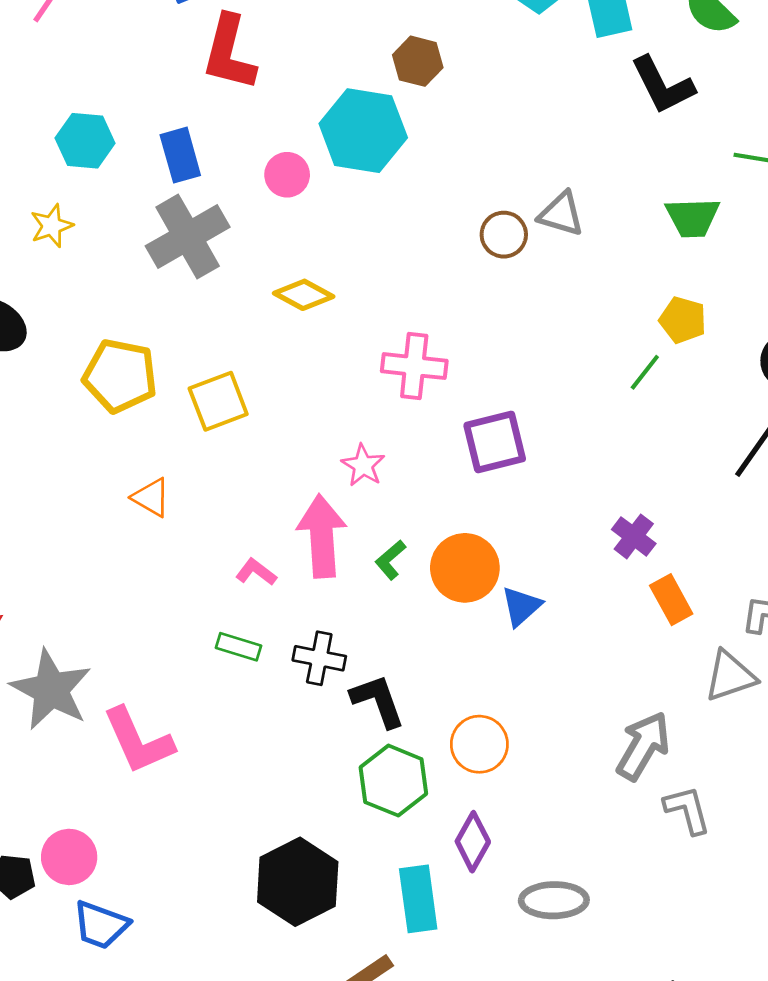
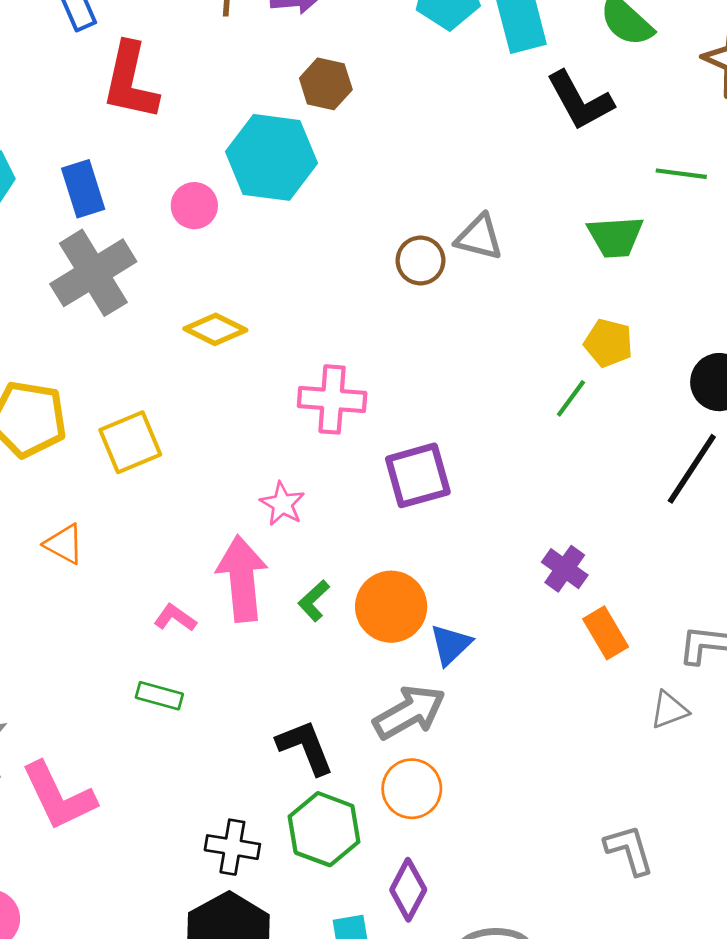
black cross: (319, 658) -> (232, 847), moved
gray triangle: (730, 676) -> (669, 710), size x0.7
gray arrow: (643, 746) -> (409, 712), moved, turned 32

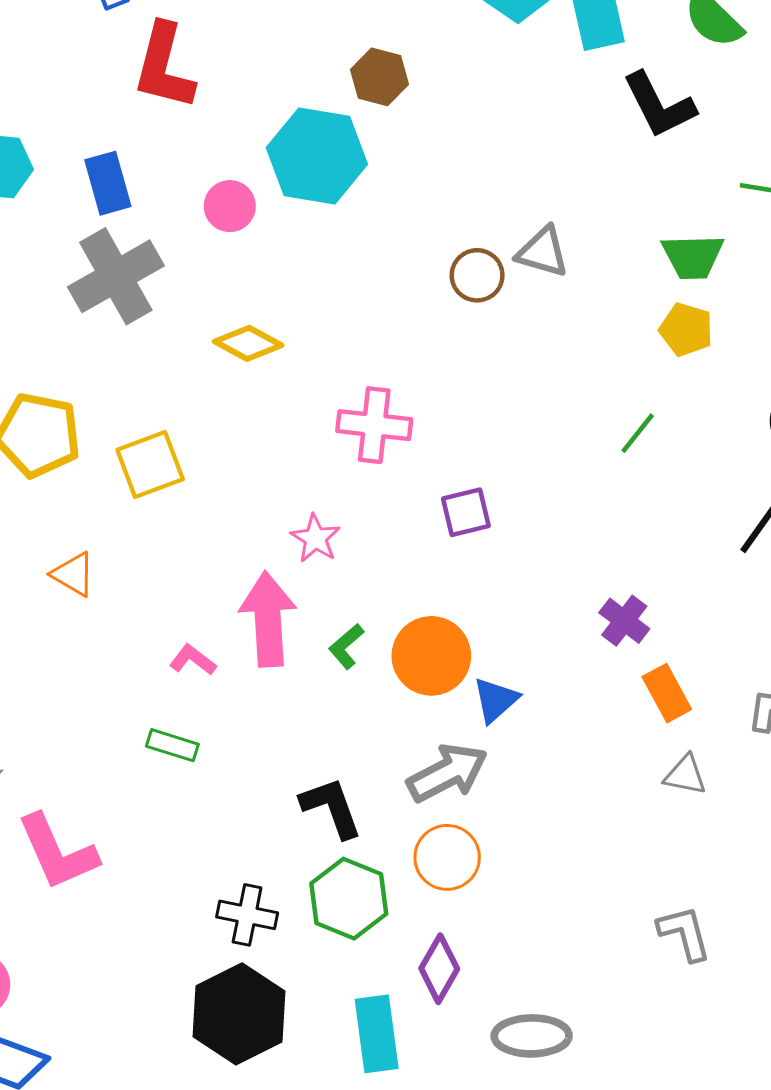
yellow pentagon: (608, 343) -> (686, 330), moved
purple square: (418, 475) -> (466, 512), size x0.7
gray triangle: (669, 710) -> (685, 775), moved, turned 30

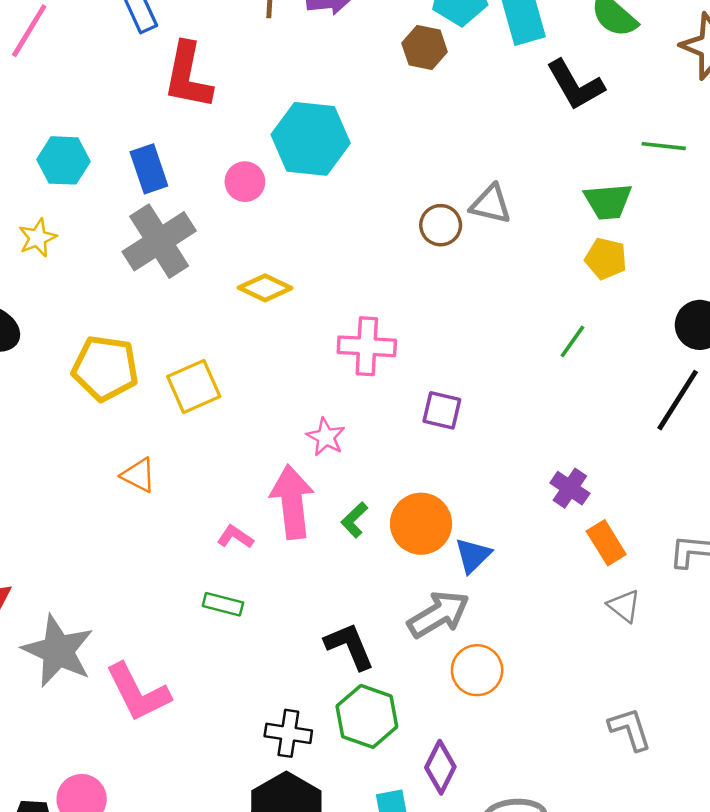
brown hexagon: (379, 77) -> (425, 48), moved
purple square: (466, 512) -> (442, 410), turned 30
gray triangle: (685, 775) -> (624, 606), turned 30
orange circle: (447, 857) -> (477, 670), moved

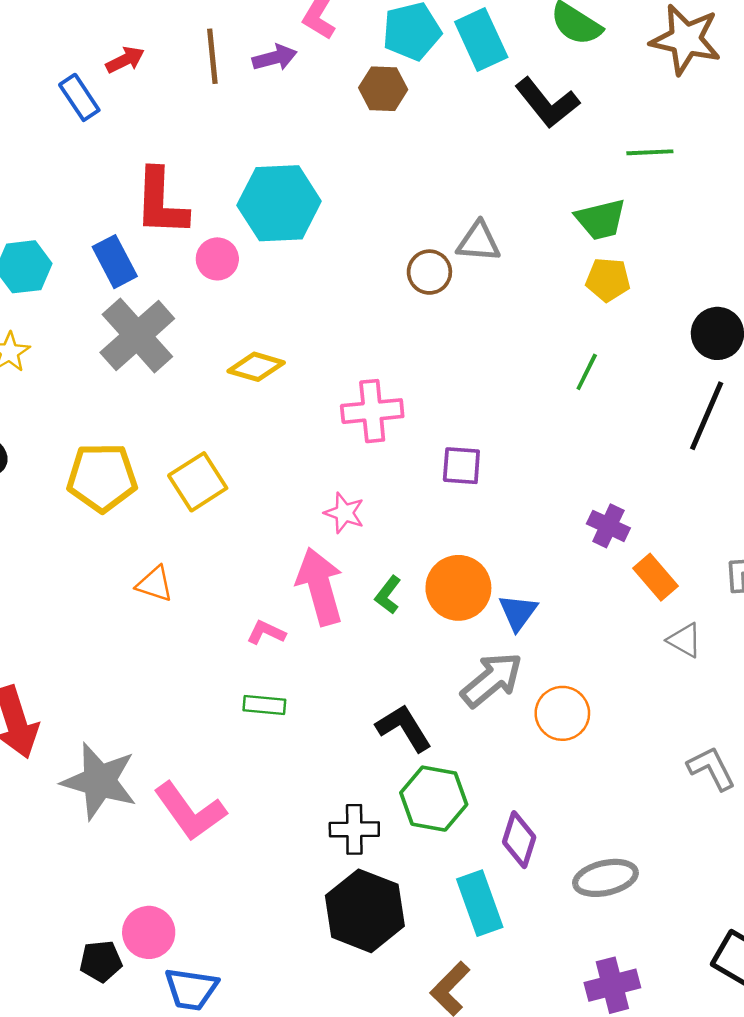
red L-shape: (188, 76) -> (161, 202), moved
orange circle: (477, 670) -> (562, 713), moved

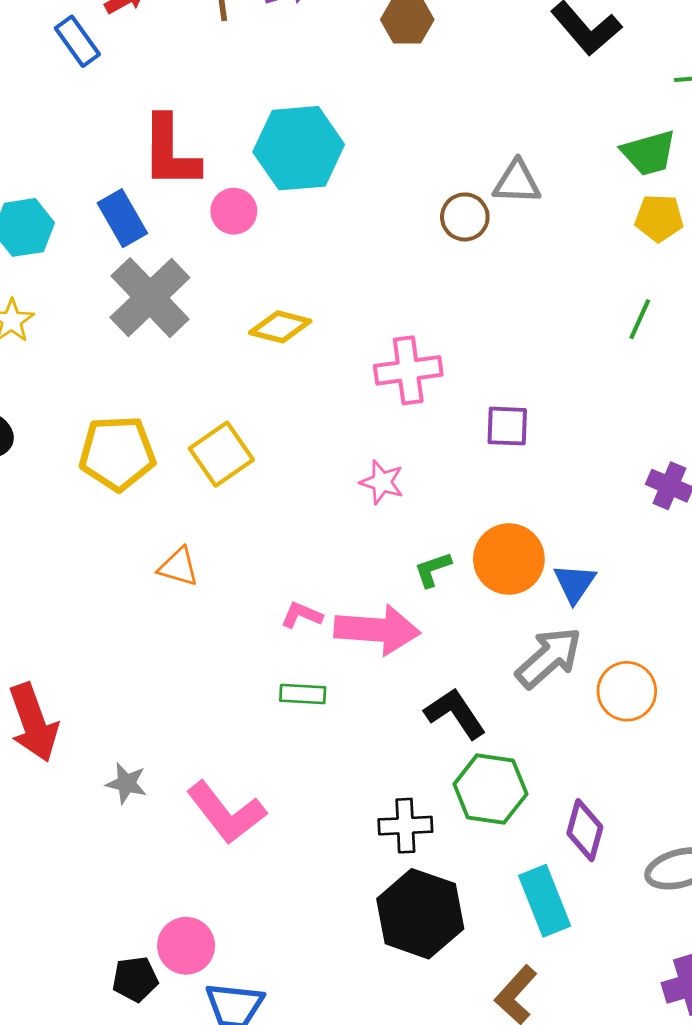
pink arrow: (320, 586) -> (377, 630), moved, turned 112
green L-shape: (388, 595) -> (433, 569), turned 36
gray star: (99, 781) -> (126, 783), size x0.5

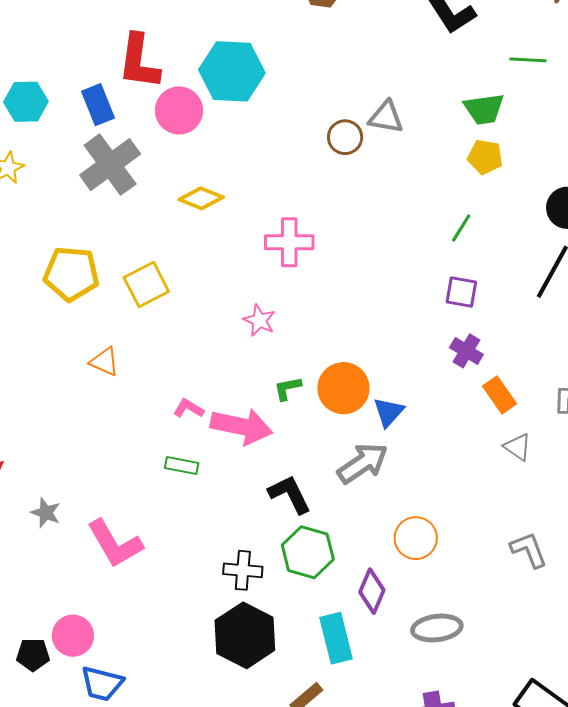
pink circle: (234, 211) -> (179, 110), size x1.4
purple square: (507, 426) -> (461, 292), moved
orange circle: (627, 691) -> (416, 538), moved

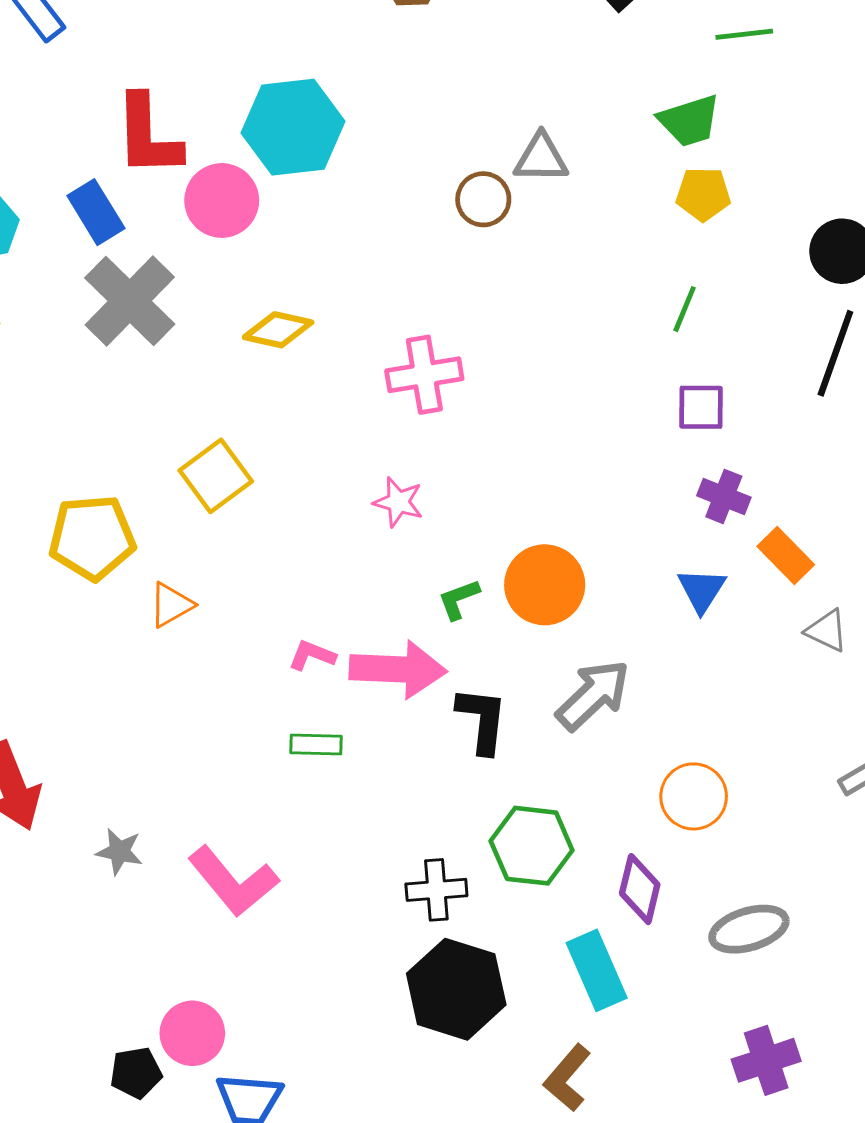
yellow pentagon: (71, 274) -> (92, 538), moved
orange triangle: (104, 362) -> (171, 605), turned -44
blue triangle: (389, 412) -> (702, 590), moved
black L-shape: (290, 494) -> (482, 720), moved, turned 42

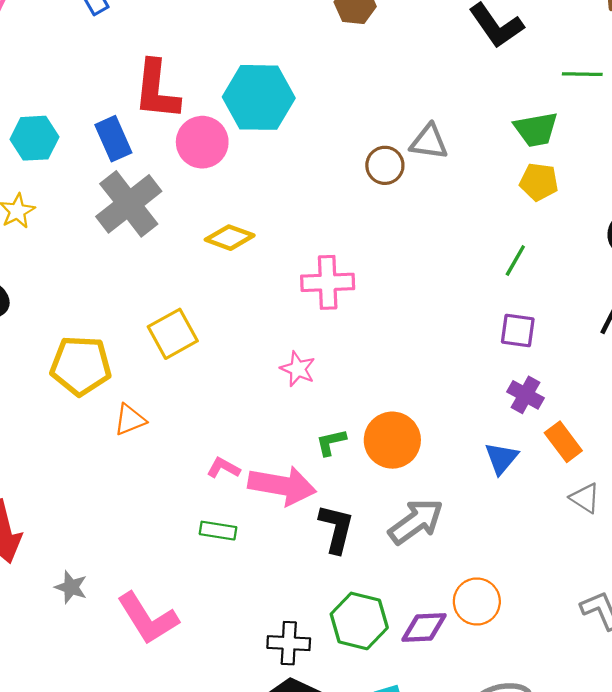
purple diamond: (640, 889) -> (424, 627), moved, turned 66

